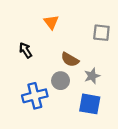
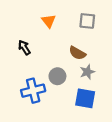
gray square: (101, 33) -> (87, 21), moved
brown semicircle: (70, 60) -> (77, 53), moved

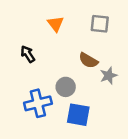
gray star: (87, 72) -> (109, 76), moved
blue square: (85, 98) -> (78, 115), moved

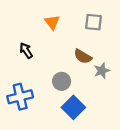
blue cross: (38, 103) -> (20, 97), moved
blue square: (78, 115) -> (73, 107), turned 35

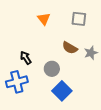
black arrow: (26, 51) -> (26, 58), moved
gray star: (102, 71) -> (91, 53), moved

